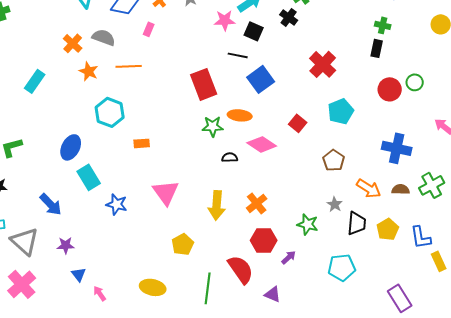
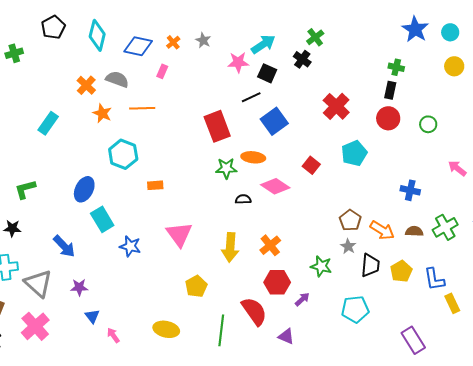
black line: (238, 55) -> (251, 97), turned -36
red circle: (390, 89) -> (388, 118), moved
blue cross: (397, 148) -> (410, 190), size x0.7
brown pentagon: (334, 160) -> (350, 220), moved

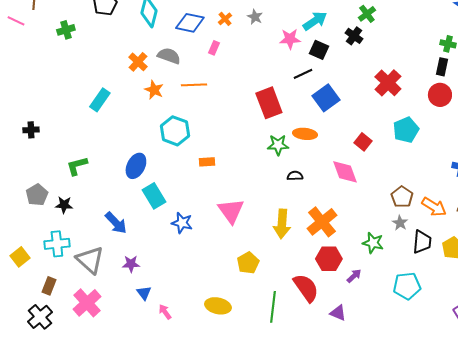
pink diamond: (275, 186) -> (345, 172), moved, turned 36
orange cross: (270, 245) -> (322, 222), size x1.4

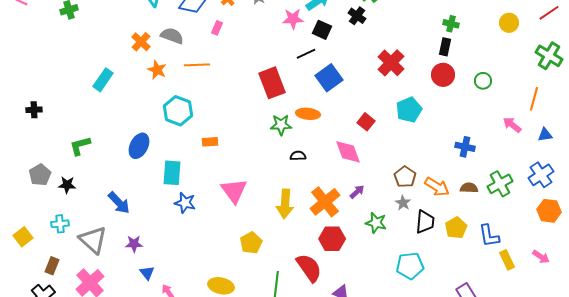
cyan rectangle: (154, 196) -> (172, 173), moved, turned 35
cyan cross: (57, 244) -> (60, 224), size x0.7
purple arrow: (354, 276) -> (357, 192), moved

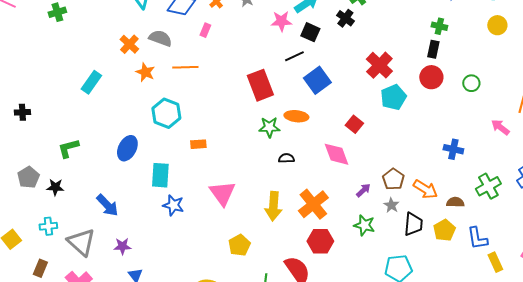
cyan pentagon: (409, 110) -> (393, 97), moved
brown semicircle: (469, 188) -> (455, 202), moved
purple arrow: (357, 192) -> (363, 190), moved

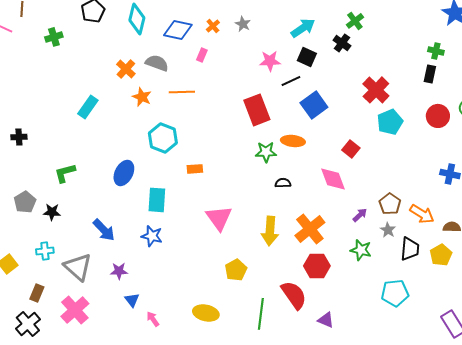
pink star: (281, 21) -> (270, 61), moved
red circle: (431, 77) -> (438, 116), moved
blue star: (173, 205) -> (152, 236), moved

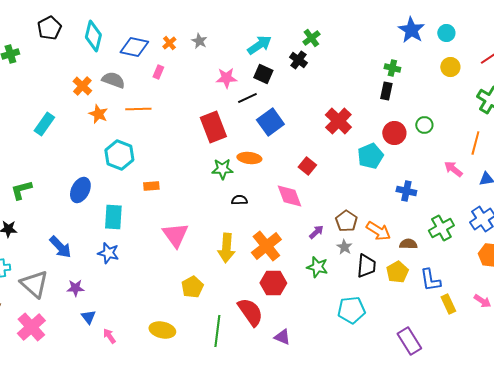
red cross: (376, 90) -> (338, 121), moved
cyan pentagon: (390, 122) -> (370, 156), moved

